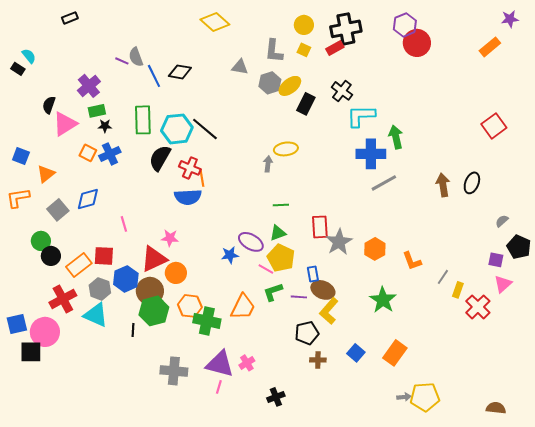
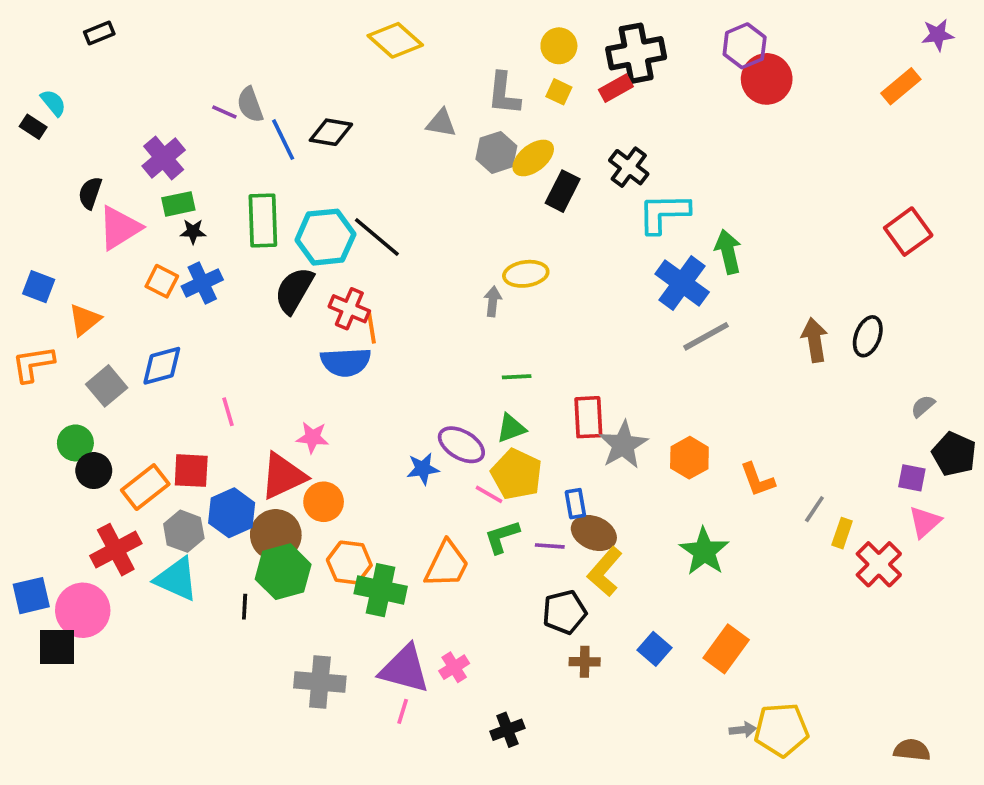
black rectangle: (70, 18) -> (99, 33), moved
blue cross: (371, 154) -> (682, 283), turned 36

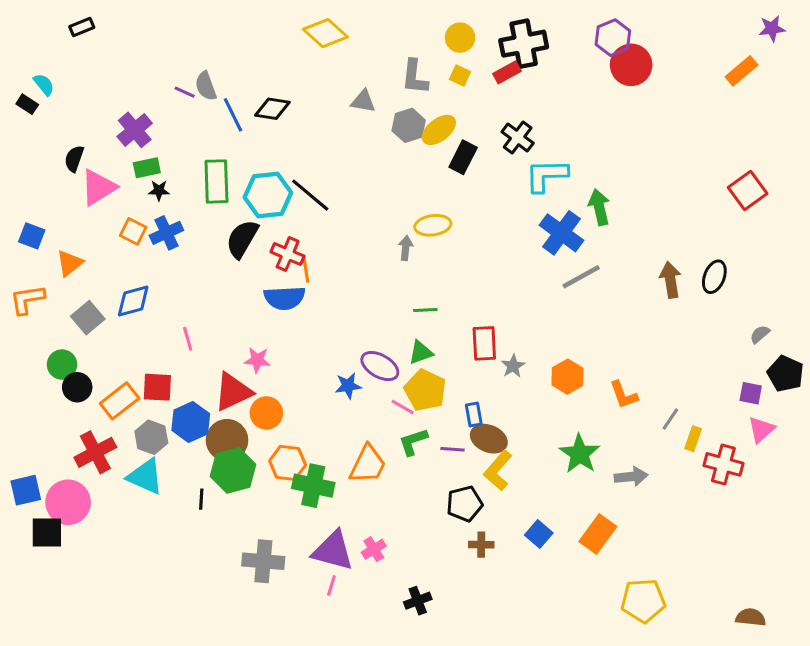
gray star: (623, 445) -> (513, 366), size x0.6
red cross: (879, 564) -> (723, 464), turned -30
gray arrow: (743, 730) -> (631, 477), moved, size x1.5

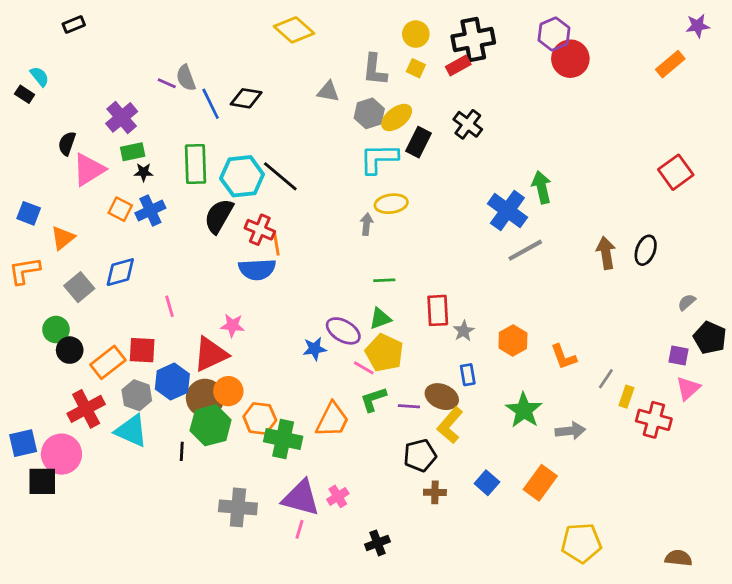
cyan L-shape: (546, 175) -> (379, 159), moved
orange circle: (266, 413) -> (228, 391), moved
blue rectangle: (474, 414) -> (468, 375), moved

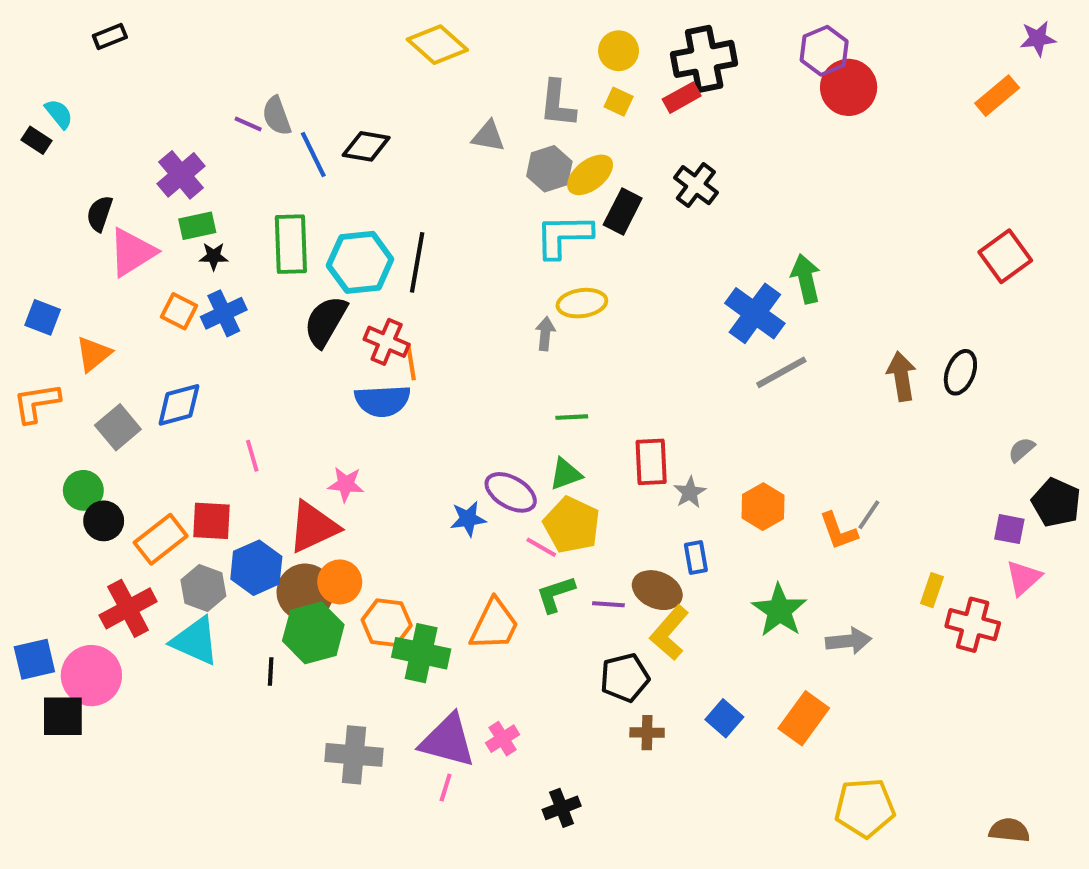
black line: (280, 176) -> (417, 262), turned 60
gray line: (606, 379) -> (869, 515), moved

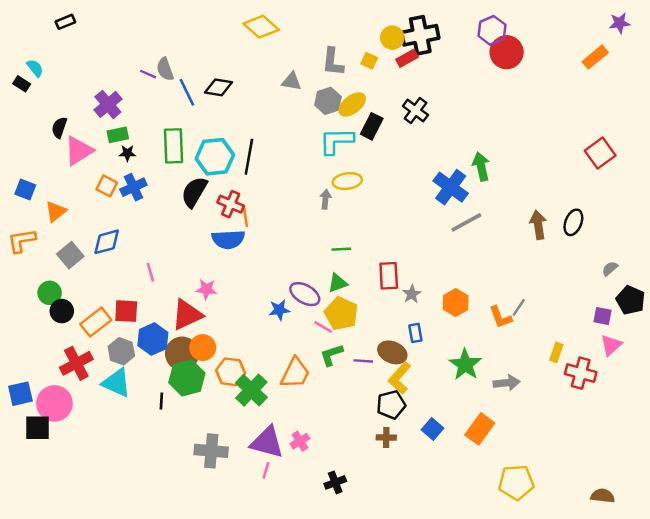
yellow circle: (619, 51) -> (392, 38), moved
green cross: (421, 653) -> (251, 390), turned 32
black pentagon: (625, 678) -> (391, 405), moved

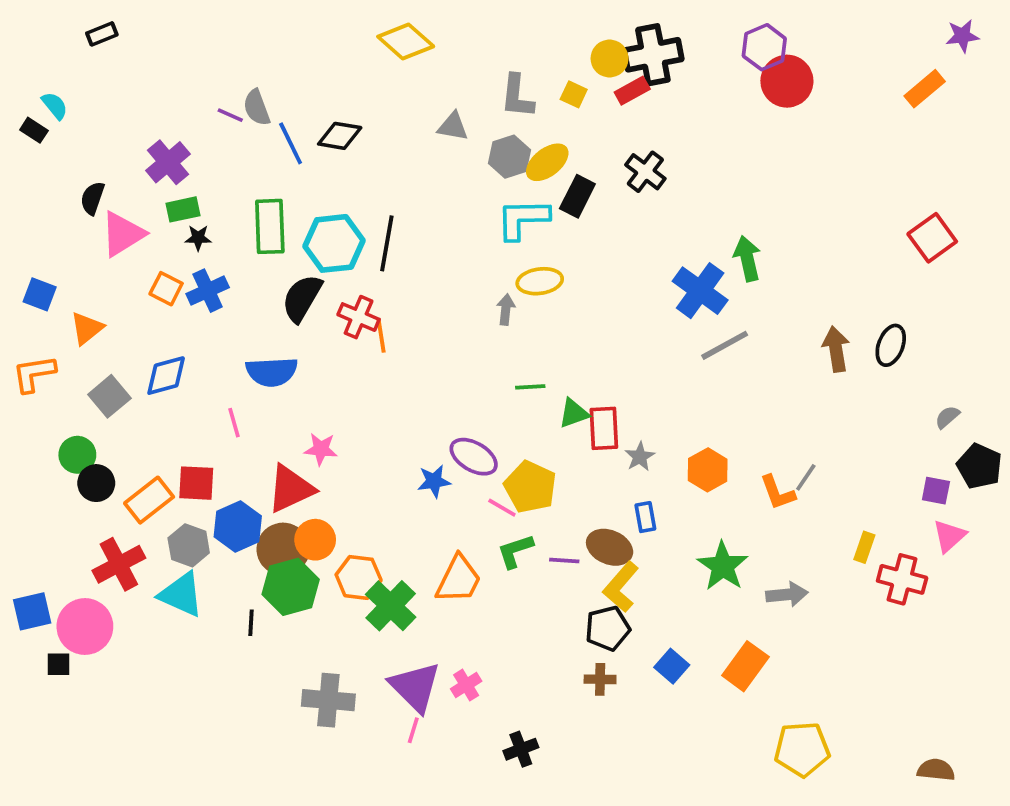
blue semicircle: (228, 239) -> (272, 372), moved
green triangle: (338, 283) -> (574, 413), moved
black square: (37, 428) -> (58, 664), size x0.6
purple triangle: (267, 442) -> (415, 687), turned 30

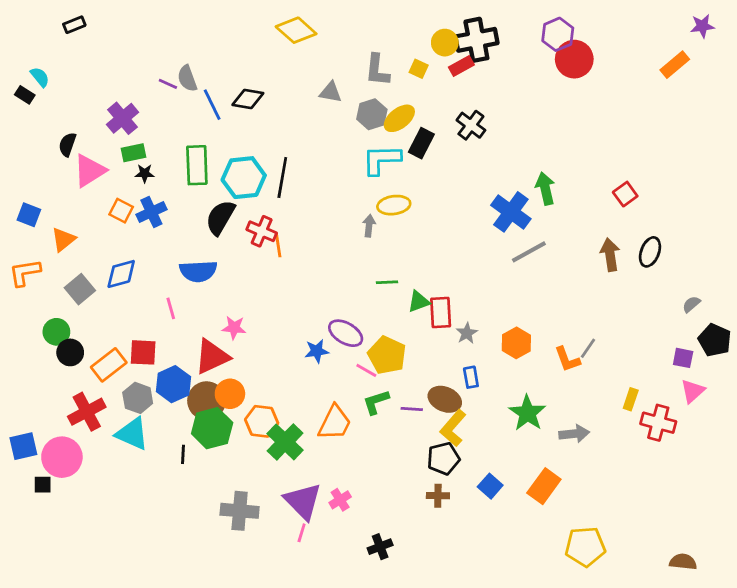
red square: (932, 238) -> (625, 194), moved, size x0.7

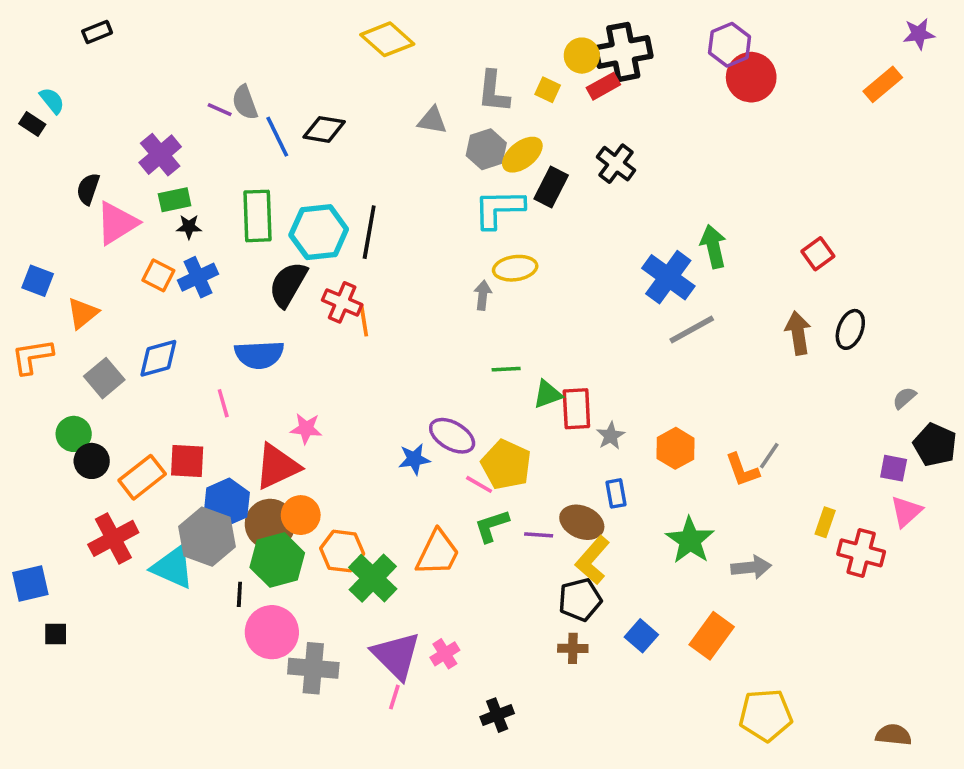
gray hexagon: (138, 398) -> (207, 537), moved, size x1.4
pink circle: (62, 457) -> (272, 632), moved

